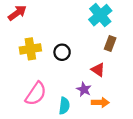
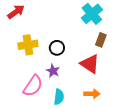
red triangle: (98, 70) -> (90, 64), size x1.5
purple star: (84, 89) -> (53, 71), moved

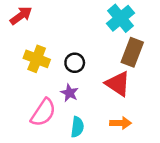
brown rectangle: (101, 40) -> (132, 52), size x1.5
yellow cross: (28, 45) -> (37, 59), turned 30

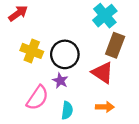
black circle: (75, 63) -> (65, 54), size x1.6

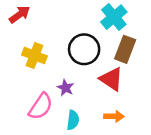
black circle: (65, 54) -> (84, 49), moved

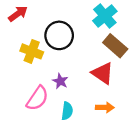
black circle: (84, 49) -> (59, 35), moved
brown rectangle: (125, 49) -> (115, 46), turned -70

